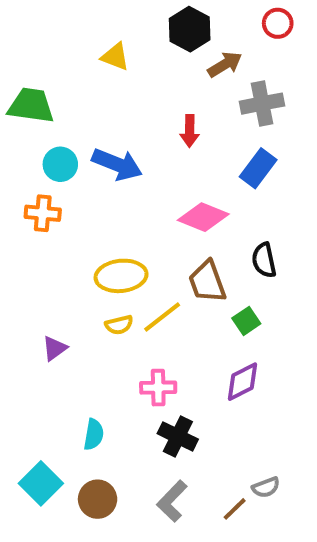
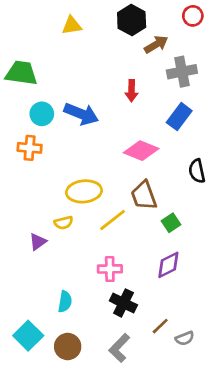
yellow triangle: (115, 57) -> (72, 25), moved, turned -30
black semicircle: (264, 260) -> (197, 171), moved
yellow semicircle: (119, 325) -> (64, 223), moved
brown line: (235, 509) -> (160, 326), moved

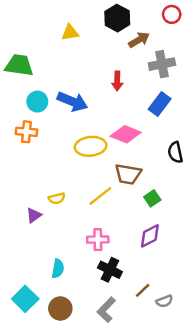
yellow triangle: (72, 25) -> (70, 33), moved
yellow ellipse: (84, 191) -> (91, 146), moved
brown trapezoid: (144, 195) -> (128, 174), turned -60

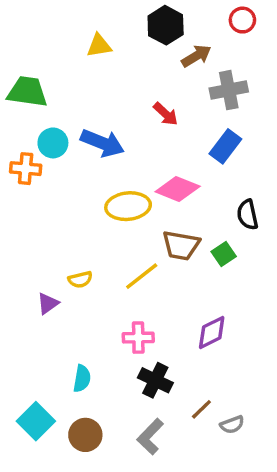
red arrow: (117, 81) -> (166, 114), turned -48
orange cross: (26, 132) -> (26, 169), moved
green square: (152, 198) -> (224, 254), moved

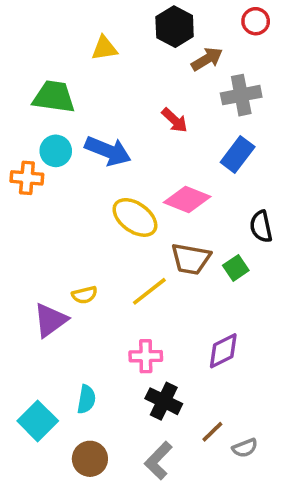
green trapezoid: (27, 92) -> (54, 97), moved
yellow ellipse: (128, 206) -> (135, 217), turned 42
purple triangle: (48, 303) -> (50, 320), size x1.5
cyan square: (36, 421) -> (38, 421), moved

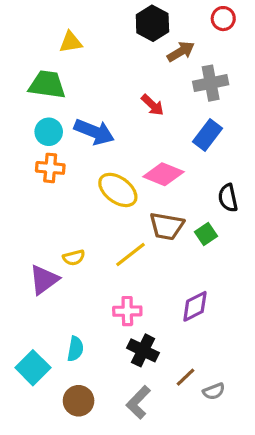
yellow triangle: (104, 48) -> (71, 42), moved
orange cross: (27, 178) -> (50, 168), moved

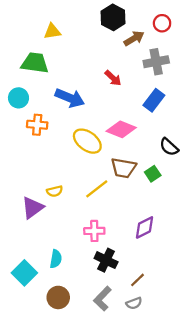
red circle: (223, 19) -> (162, 23), moved
cyan circle: (49, 132) -> (18, 98), moved
black semicircle: (228, 198) -> (169, 147), turned -36
gray semicircle: (214, 391) -> (134, 303), moved

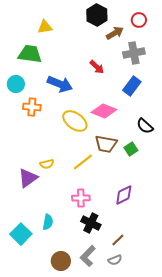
brown circle: (58, 297) -> (61, 261), moved

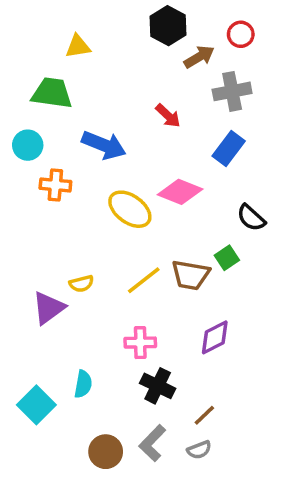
brown trapezoid: (106, 144) -> (190, 275), moved

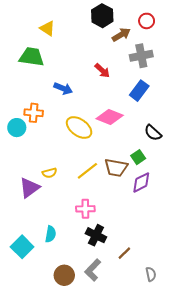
yellow triangle: (78, 46) -> (47, 28), turned 42
cyan circle: (28, 145) -> (17, 128), moved
blue arrow: (104, 145) -> (63, 88), size x0.7
purple diamond: (215, 337) -> (141, 182), moved
gray semicircle: (199, 450) -> (151, 274), moved, turned -80

